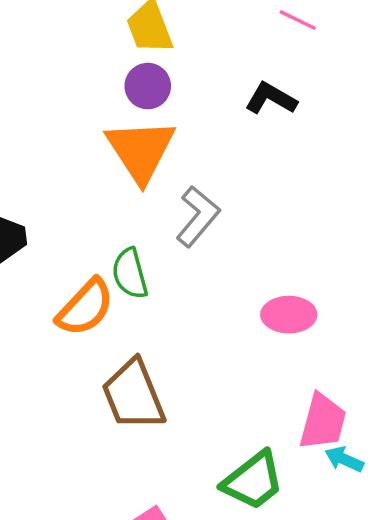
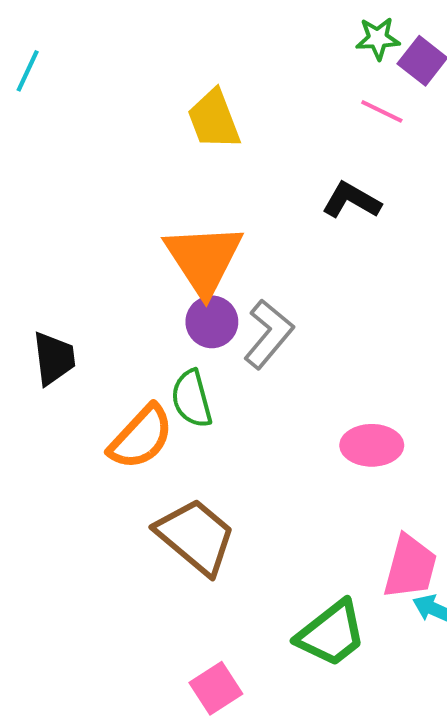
purple circle: (148, 86) -> (212, 322), moved
brown trapezoid: (133, 395) -> (196, 536), turned 152

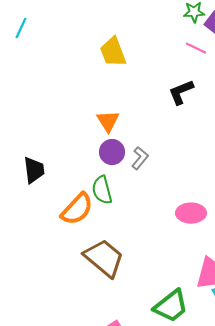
black L-shape: (352, 200) -> (181, 92), turned -52
orange triangle: (204, 259) -> (108, 121), size x0.6
gray L-shape: (269, 334) -> (140, 158), size x0.7

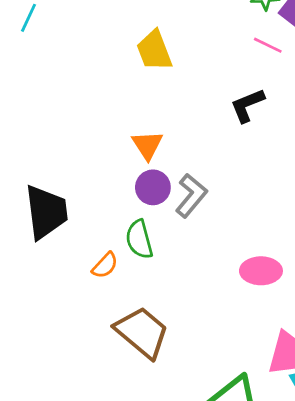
gray L-shape: (140, 158) -> (191, 196), size x1.4
black trapezoid: (34, 170) -> (46, 212), size x1.5
orange semicircle: (77, 209) -> (105, 265), size x0.6

